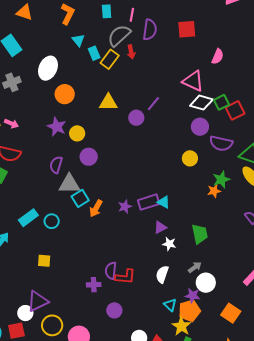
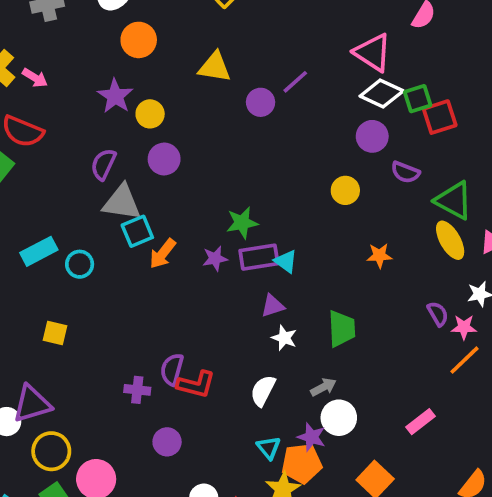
purple semicircle: (221, 143) -> (405, 172), size x0.7
green star: (221, 179) -> (242, 223), moved

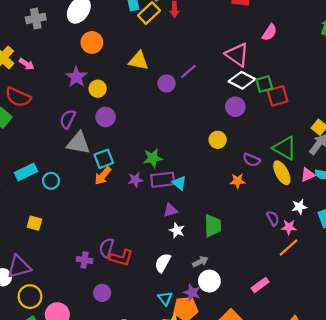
purple semicircle: (405, 172) -> (252, 160), moved
cyan square: (137, 231) -> (104, 159), moved

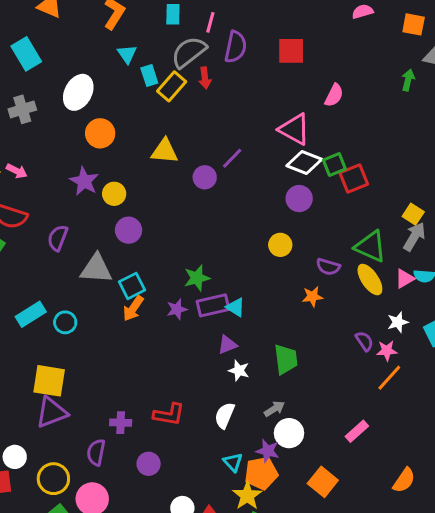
purple semicircle: (68, 119) -> (58, 238), moved
yellow square: (34, 223) -> (49, 381), size x1.6
purple semicircle: (106, 248) -> (96, 452), moved
purple triangle: (19, 267) -> (52, 412), moved

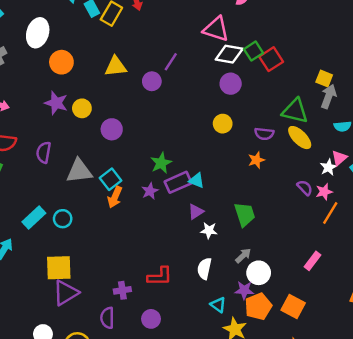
purple circle: (129, 230) -> (112, 129), moved
pink triangle: (405, 279) -> (339, 158), moved
orange pentagon: (261, 473) -> (258, 306), moved

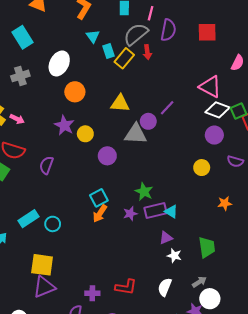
purple semicircle: (264, 134) -> (235, 161), moved
green star: (161, 163) -> (144, 192), turned -30
gray triangle: (79, 171) -> (136, 134), moved

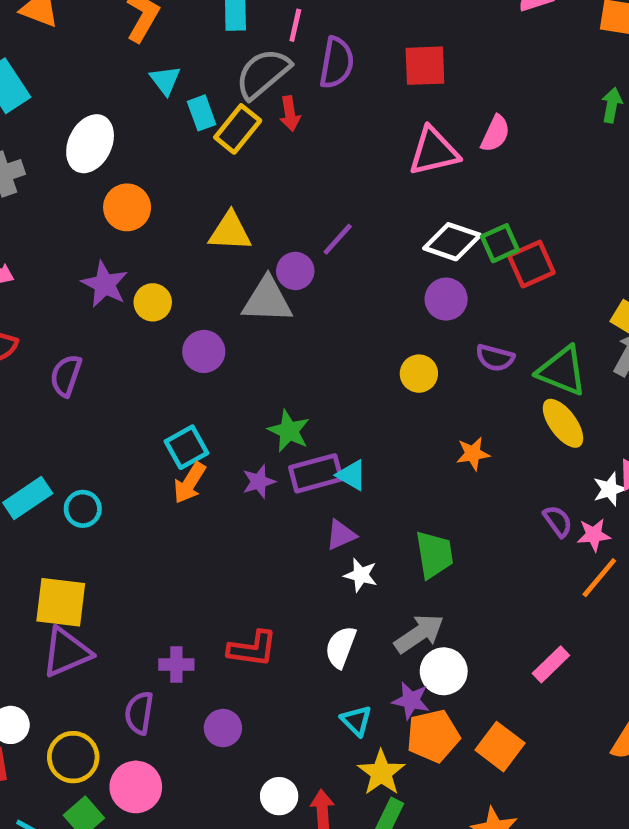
pink triangle: (210, 87) -> (434, 151), moved, turned -40
gray arrow: (199, 282) -> (419, 634), size x1.5

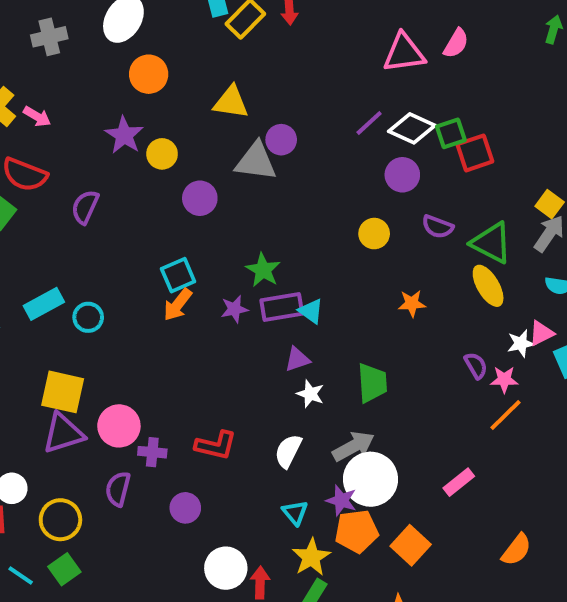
purple line: (338, 239) -> (369, 123), moved
white circle: (444, 671) -> (371, 479), size x1.4
pink circle: (136, 787) -> (119, 426), moved
white circle: (279, 796) -> (226, 568), size x1.4

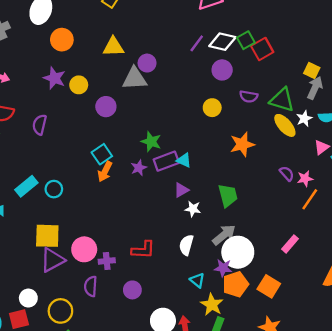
orange star: (412, 303) -> (242, 144), size x1.5
white star: (521, 343) -> (304, 119), moved

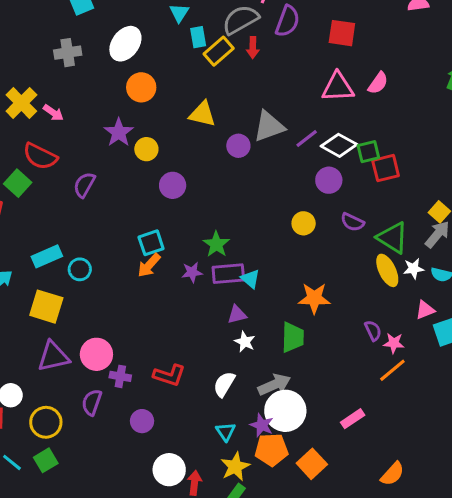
gray triangle: (135, 79) -> (269, 126), moved, turned -32
orange star: (242, 144) -> (314, 298), moved
yellow square: (47, 236) -> (46, 307), moved

